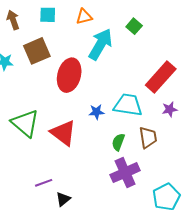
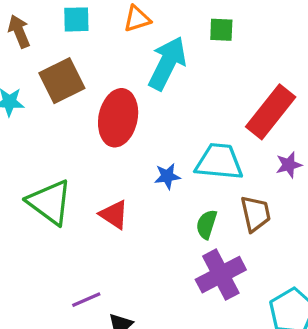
green square: (134, 26) -> (221, 30), turned -35
red triangle: (63, 133) -> (114, 215), size x0.7

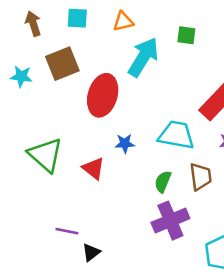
blue star: (167, 176) -> (125, 143), moved
purple line: (86, 300) -> (67, 231), turned 30

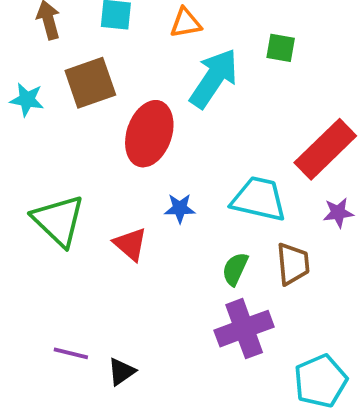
purple line: (67, 231) -> (71, 353), moved

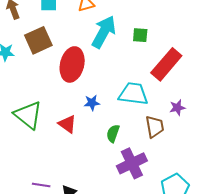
green square: (281, 48) -> (140, 35), moved
purple star: (338, 213) -> (177, 108), moved
green semicircle: (235, 269) -> (113, 133), moved

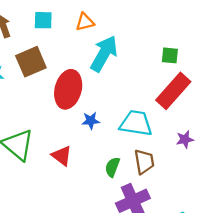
green square: (140, 35) -> (170, 55), moved
blue star: (92, 103) -> (91, 121), moved
brown trapezoid: (155, 127) -> (144, 162), moved

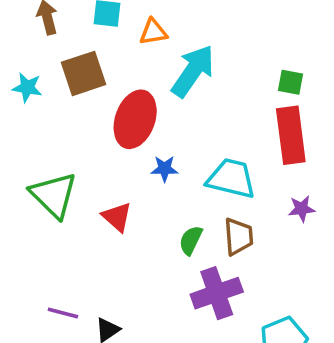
orange triangle: (85, 22) -> (153, 32), moved
red rectangle: (173, 91) -> (291, 135), turned -54

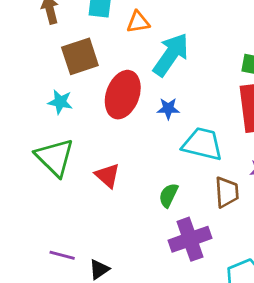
cyan star: (27, 88) -> (60, 102), moved
blue star: (165, 169) -> (168, 109), moved
brown trapezoid: (239, 237) -> (227, 192), moved

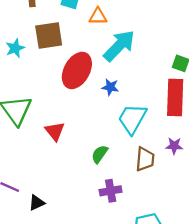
cyan star: (60, 102) -> (15, 48), moved, turned 30
cyan trapezoid: (202, 144) -> (132, 119), turned -84
purple cross: (190, 239) -> (111, 191), size x0.7

